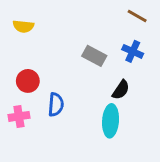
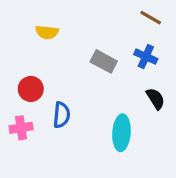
yellow semicircle: (23, 26) -> (47, 32), moved
black semicircle: (121, 90) -> (156, 99), moved, turned -66

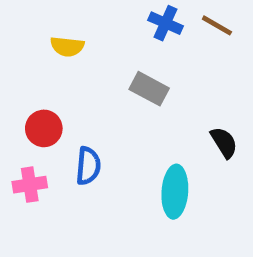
blue cross: (146, 57) -> (165, 23), moved

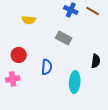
black semicircle: (224, 142) -> (96, 61), turned 40
blue semicircle: (88, 166) -> (47, 67), moved

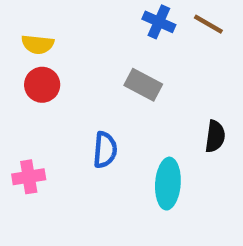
yellow semicircle: (29, 20) -> (38, 44), moved
red circle: (19, 55) -> (42, 85), moved

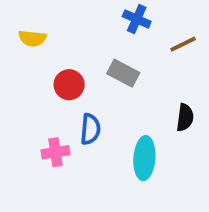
brown line: (208, 24) -> (183, 44), moved, turned -56
red circle: (42, 85) -> (69, 85), moved
pink cross: (29, 177) -> (56, 152), moved

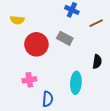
red circle: (69, 85) -> (36, 44), size x1.5
blue semicircle: (90, 129) -> (48, 99), moved

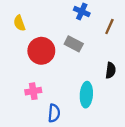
yellow semicircle: (17, 20) -> (19, 23), turned 64
brown line: (96, 23) -> (109, 27), turned -40

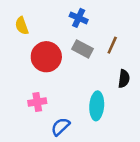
blue cross: (82, 12) -> (79, 18), moved
brown line: (109, 27) -> (112, 45), moved
blue semicircle: (54, 113) -> (61, 127), turned -138

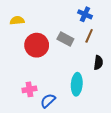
blue cross: (79, 18) -> (85, 14), moved
yellow semicircle: (22, 26) -> (17, 20), turned 104
pink cross: (37, 102) -> (29, 89), moved

